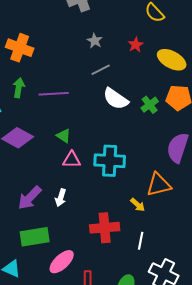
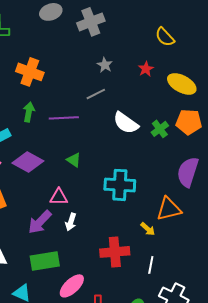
gray line: (101, 70) -> (96, 94), moved
pink triangle: (72, 160) -> (59, 197), moved

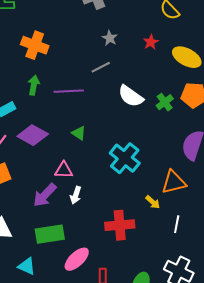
cyan cross: (120, 185) -> (125, 158), turned 36
white line: (151, 265) -> (177, 224), moved

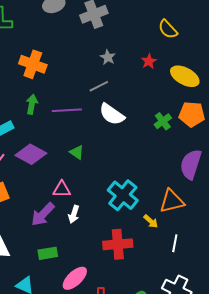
white semicircle: (131, 96) -> (112, 114), moved
cyan cross: (125, 158) -> (123, 195), moved
green rectangle: (50, 234) -> (48, 253), size x0.7

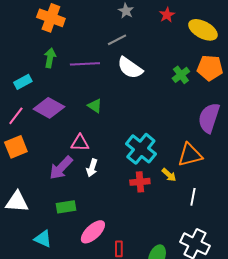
red cross: (118, 244) -> (140, 182), moved, size x0.7

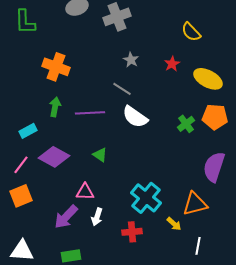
gray line: (117, 40) -> (122, 89), turned 60
red cross: (140, 182) -> (132, 232), moved

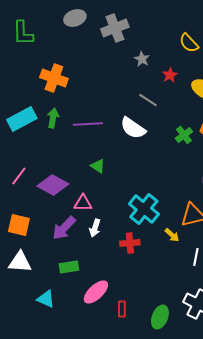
gray star: (131, 60) -> (142, 59), moved
gray line: (122, 89) -> (148, 100), moved
cyan rectangle: (28, 131) -> (22, 119), moved, size x1.6
purple diamond: (54, 157) -> (53, 185), moved
orange square: (21, 196) -> (19, 225), moved, turned 35

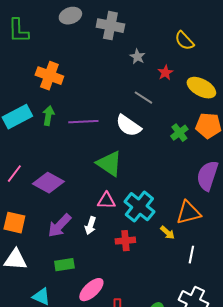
gray cross: (115, 28) -> (110, 26), turned 32
green triangle: (98, 166) -> (109, 164), moved, size x1.8
pink triangle: (83, 203) -> (106, 201), moved

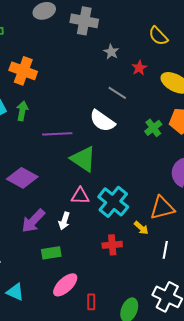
purple line: (83, 122) -> (57, 134), moved
red cross: (125, 241) -> (112, 245), moved
green rectangle: (64, 265) -> (51, 253), moved

